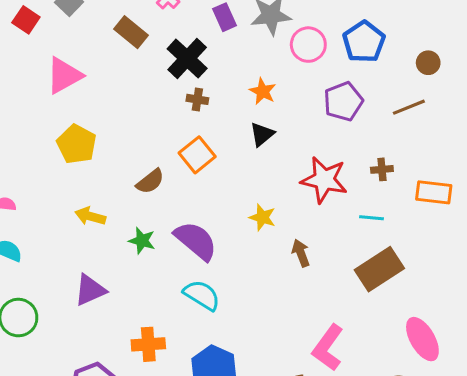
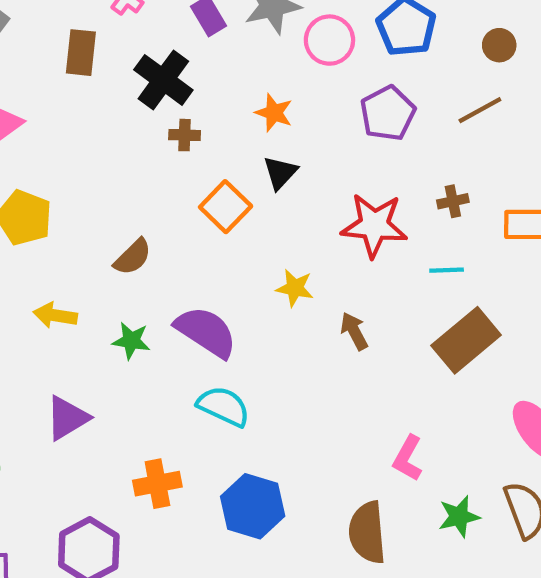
brown rectangle: (131, 32) -> (81, 53), turned 64
orange square: (197, 155) -> (226, 207), moved
pink L-shape: (328, 348) -> (408, 458), size x0.7

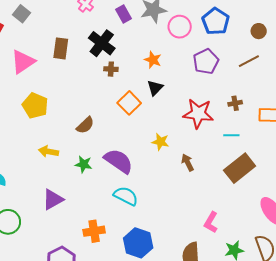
brown rectangle: (81, 53) -> (61, 48), moved

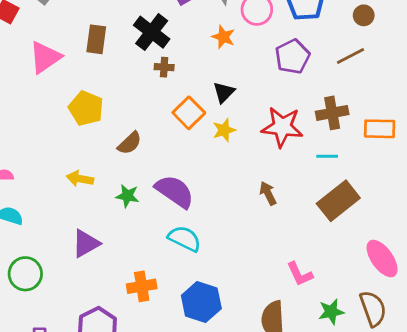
orange star: (153, 60) -> (223, 37), moved
brown cross: (235, 103) -> (332, 113), size x1.6
yellow pentagon: (35, 106) -> (86, 108), moved
yellow star: (160, 142) -> (224, 130), moved, turned -30
pink L-shape: (211, 222) -> (300, 274), turned -55

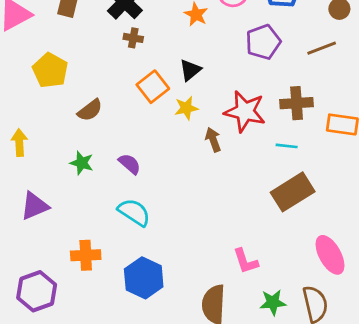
yellow arrow: (80, 179) -> (19, 143), moved, turned 70
purple semicircle: (175, 191) -> (130, 164), size x0.6
brown arrow: (268, 193) -> (213, 140), moved

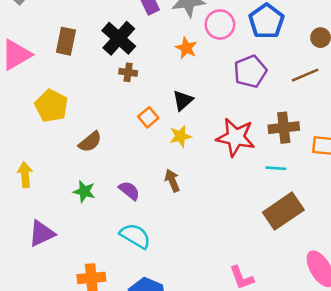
orange square: (153, 87) -> (148, 117), size x0.7
brown arrow: (213, 140) -> (172, 181), moved

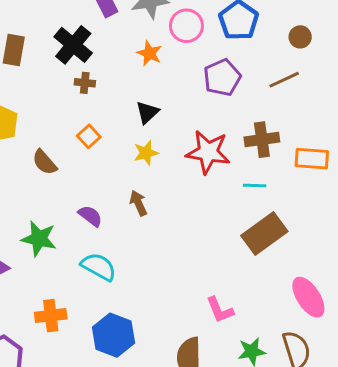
orange square: (148, 117) -> (89, 136), moved
brown semicircle: (90, 142) -> (44, 162), turned 90
green star: (84, 191) -> (39, 239), moved, size x1.4

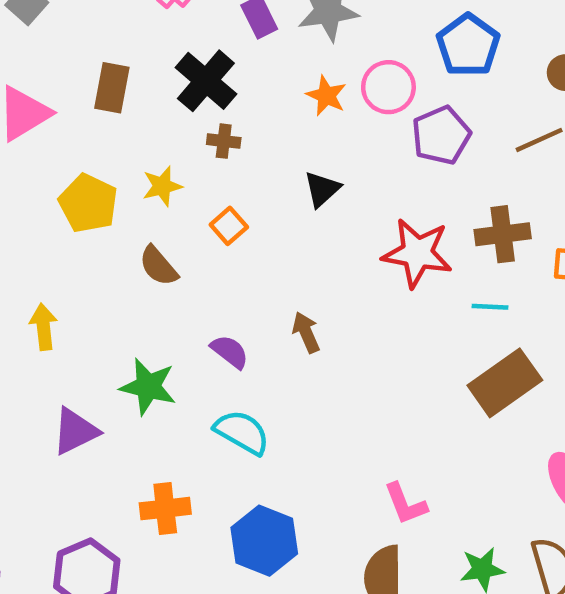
pink circle: (186, 26) -> (388, 87), moved
yellow star: (146, 153) -> (162, 186), moved
pink L-shape: (220, 310) -> (405, 504), moved

